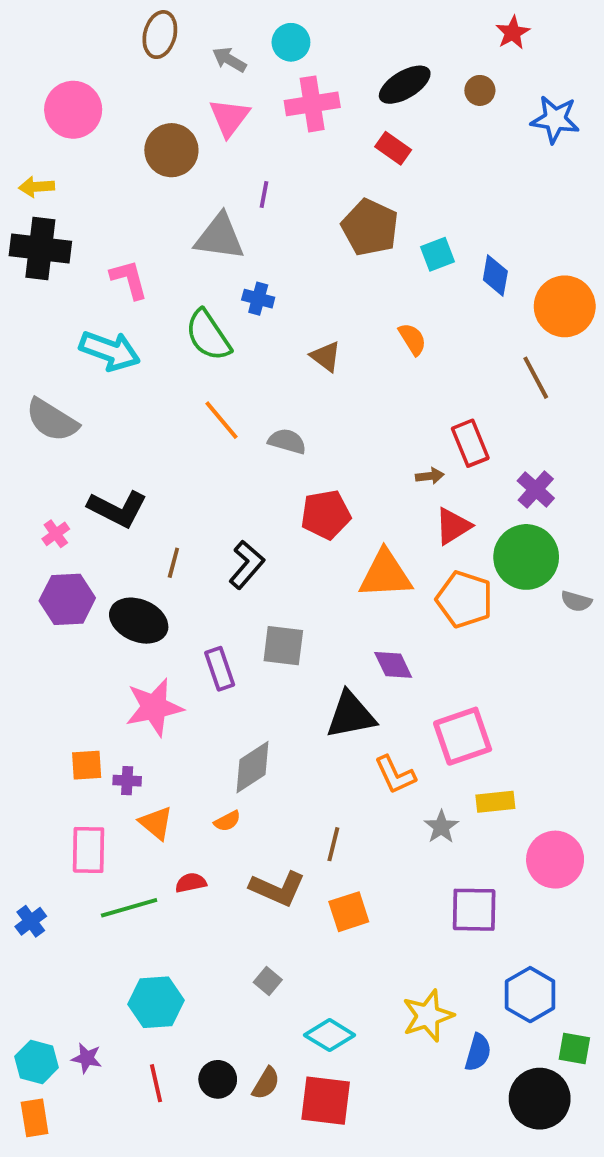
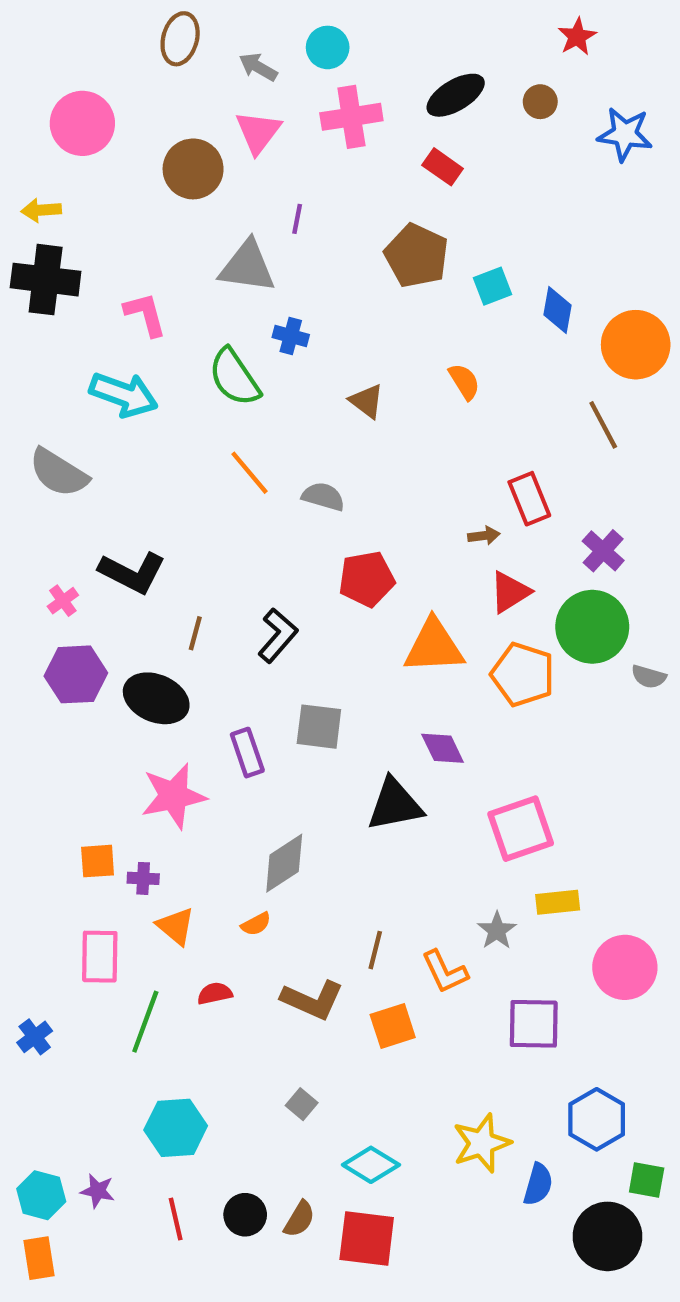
orange L-shape: (395, 775) -> (445, 972), moved
green line: (129, 908) -> (145, 1022), turned -54

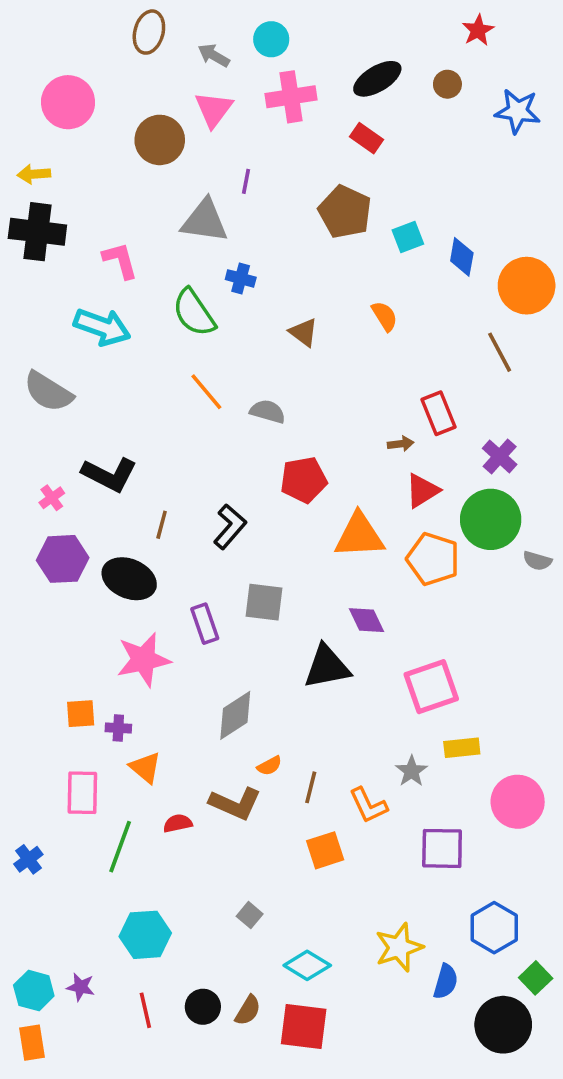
orange semicircle: (256, 924) -> (269, 766), moved
brown L-shape: (312, 1000) -> (235, 804), moved
green square: (647, 1180) -> (536, 978), turned 36

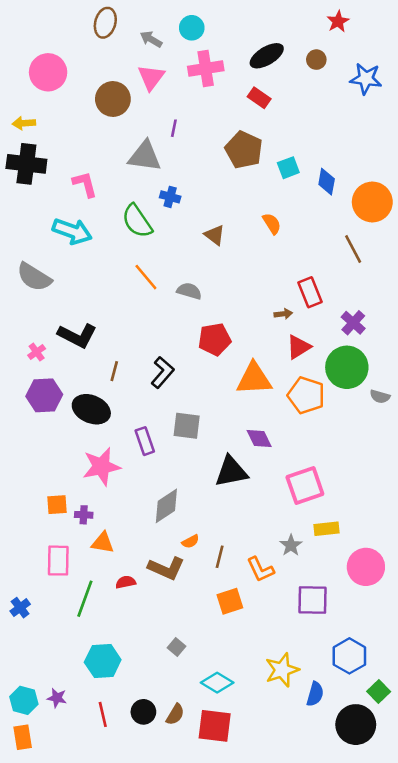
orange triangle: (145, 768) -> (103, 543), turned -30

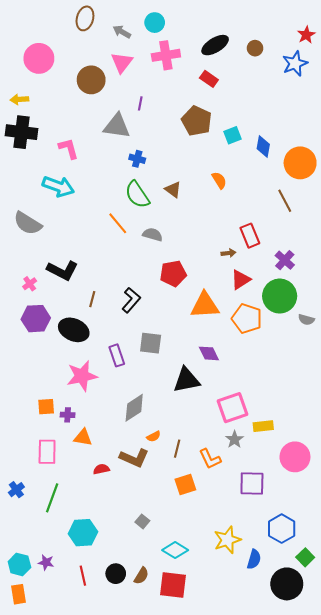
red star: (338, 21) -> (306, 35), moved
blue star: (366, 79) -> (295, 64), turned -30
green semicircle: (137, 221) -> (137, 195), moved
pink square: (305, 486) -> (232, 408), moved
green line: (85, 599) -> (52, 498), moved

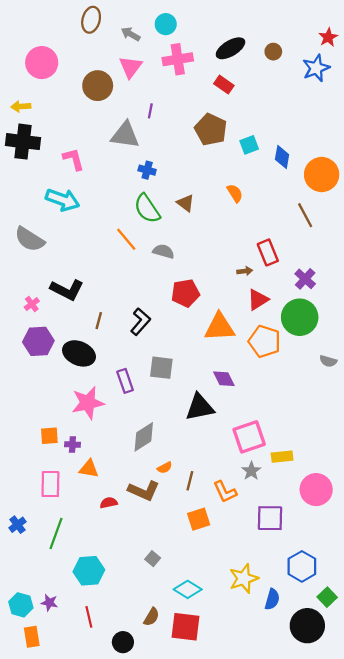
gray semicircle: (306, 320) -> (328, 361), moved
black circle: (116, 574) -> (123, 642), moved
orange rectangle: (18, 594) -> (32, 637), moved

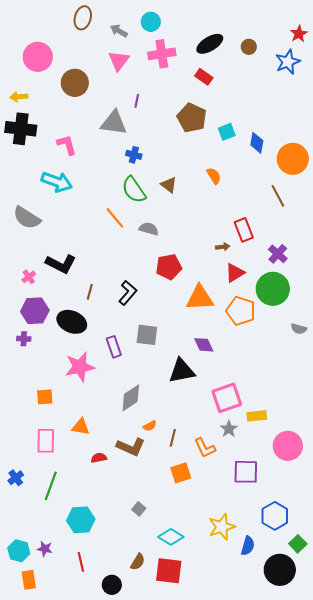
brown circle: (98, 86) -> (75, 83), moved
purple cross: (72, 445) -> (24, 339), moved

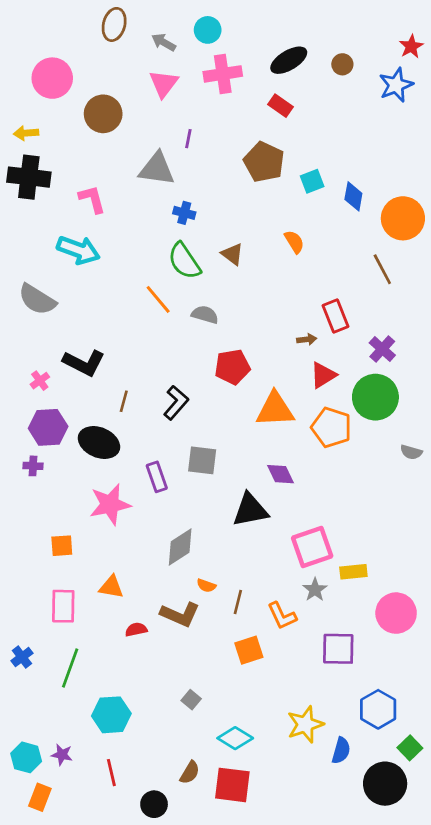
orange semicircle: (150, 426) -> (206, 586), turned 48
orange rectangle: (29, 580) -> (40, 797), turned 30

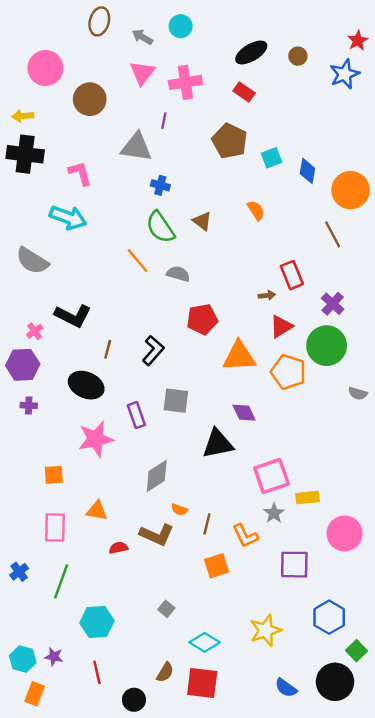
pink cross: (223, 74) -> (185, 82), moved
purple hexagon: (48, 427) -> (23, 365), moved
blue semicircle: (341, 751) -> (286, 688), moved, turned 110

